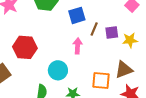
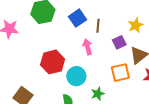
purple square: (112, 33) -> (119, 42), moved
red hexagon: (25, 47) -> (53, 62), moved

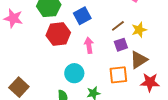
brown line: (98, 26) -> (118, 26), moved, turned 40
red hexagon: (53, 62) -> (58, 34), moved

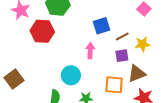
blue square: (82, 16) -> (101, 26), moved
red hexagon: (58, 34) -> (42, 31), moved

